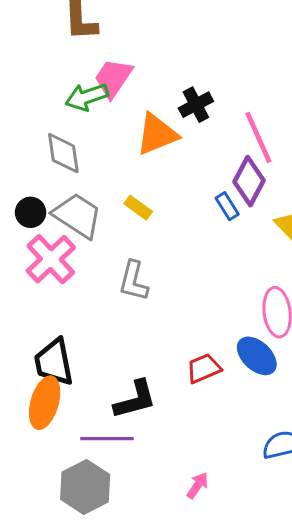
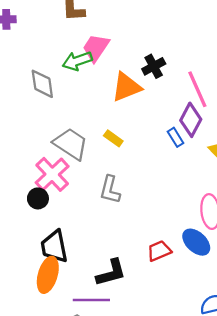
gray diamond: (63, 153) -> (42, 84), moved
black circle: (31, 212) -> (38, 198), moved

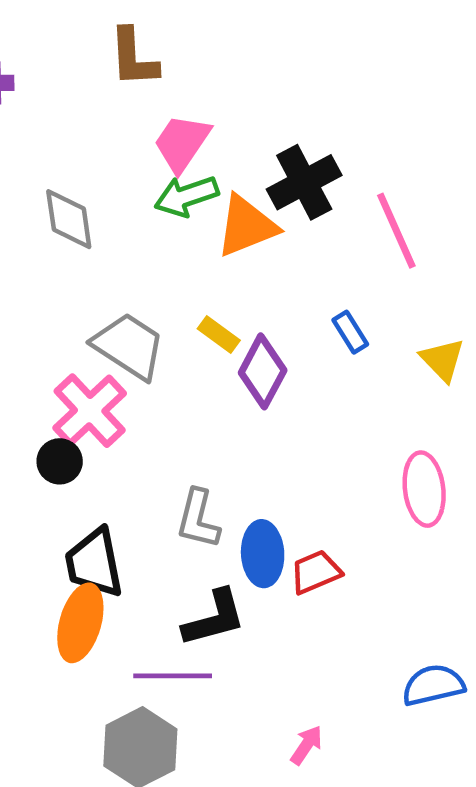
green arrow: (77, 61) -> (186, 196), moved
black cross: (154, 66) -> (304, 182), size x1.4
purple diamond: (191, 120) -> (263, 371), moved
gray L-shape: (110, 190) -> (198, 519), moved
blue ellipse: (196, 242) -> (263, 554), moved, turned 44

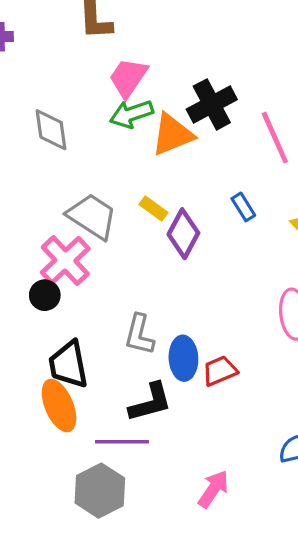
orange ellipse: (80, 623) -> (59, 405), turned -39
pink arrow: (306, 745) -> (213, 489), size x1.4

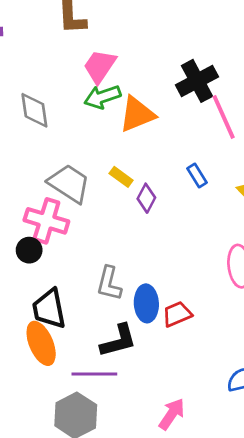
black cross: (212, 104) -> (197, 81), moved
purple diamond: (183, 234) -> (146, 198), size x0.7
pink cross: (65, 260) -> (46, 221), turned -30

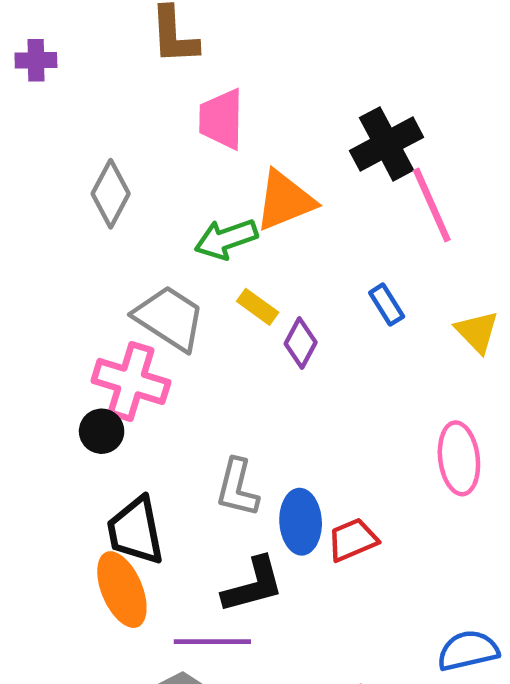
pink trapezoid: (100, 66) -> (221, 119), turned -33
green arrow: (102, 97) -> (226, 239), moved
gray diamond: (34, 110) -> (111, 194), turned 36

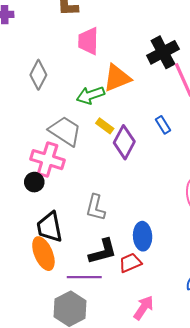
purple diamond: (301, 343) -> (124, 142), size x1.5
blue ellipse: (301, 522) -> (143, 236), moved
red trapezoid: (353, 540) -> (130, 263), moved

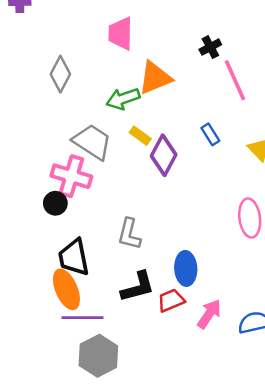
black cross: (163, 52) -> (210, 47), size x0.6
purple line: (84, 277) -> (82, 318), moved
pink arrow: (144, 308) -> (209, 314), moved

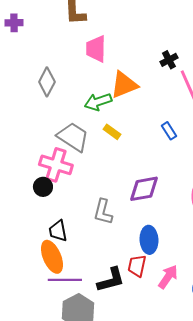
purple diamond: (164, 155) -> (144, 189), moved, turned 52
black trapezoid: (74, 257) -> (58, 231), size x0.7
black L-shape: (138, 287) -> (111, 280), moved
red trapezoid: (171, 300) -> (137, 266), turned -55

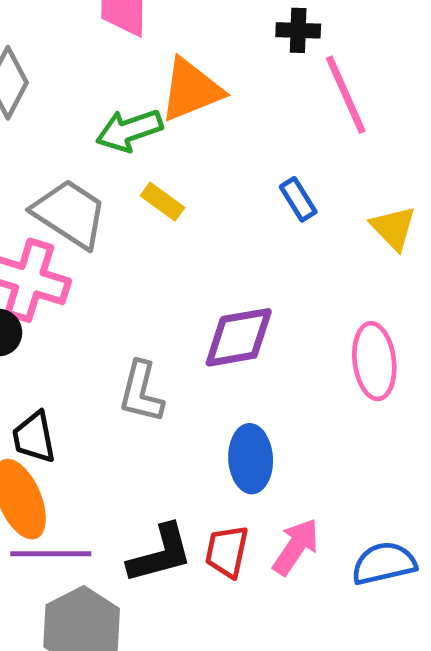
black cross: (169, 60) -> (298, 30), turned 30
red trapezoid: (137, 266) -> (227, 551), moved

